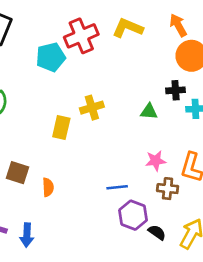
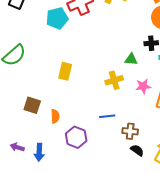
yellow cross: (92, 108) -> (114, 80), moved
pink star: (156, 161) -> (143, 86), moved
brown cross: (168, 189) -> (130, 131), moved
purple hexagon: (133, 215) -> (76, 137), moved

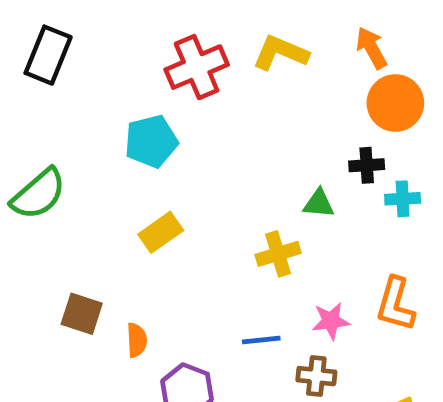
cyan pentagon: (57, 18) -> (151, 141), moved
yellow rectangle: (65, 71) -> (161, 232), turned 42
pink star: (143, 86) -> (331, 321), moved

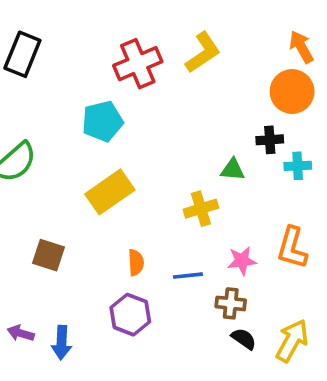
orange arrow: (371, 48) -> (301, 47), moved
yellow L-shape: (280, 53) -> (203, 52), turned 123
yellow rectangle: (161, 232) -> (110, 192), size x1.4
orange semicircle: (137, 340) -> (136, 263), moved

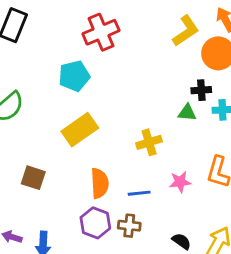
yellow L-shape: (203, 52) -> (186, 31), moved
green triangle: (233, 170) -> (187, 113), moved
orange semicircle: (136, 263) -> (100, 183), size x1.5
brown cross: (231, 303) -> (129, 226), moved

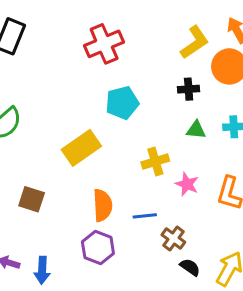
cyan pentagon: (74, 76) -> (122, 103), moved
black cross: (201, 90) -> (189, 89), moved
pink star: (180, 182) -> (187, 184), moved, turned 30
brown cross: (129, 226) -> (173, 238), moved, turned 30

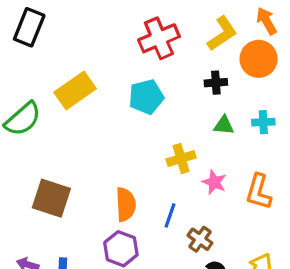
red cross: (104, 44) -> (159, 38), moved
yellow rectangle: (81, 148) -> (75, 91), moved
brown square: (32, 199) -> (51, 198), size x1.4
blue line: (145, 216) -> (170, 215), turned -65

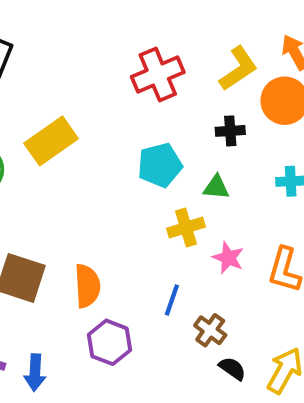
cyan pentagon: (146, 97) -> (160, 165), moved
green triangle: (224, 125) -> (216, 187), moved
orange semicircle: (126, 204) -> (87, 286), moved

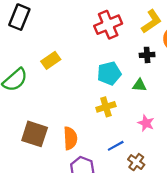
yellow rectangle: (51, 141) -> (51, 60), size x0.7
yellow cross: (186, 228) -> (106, 107), moved
blue line: (172, 300) -> (116, 146), turned 42

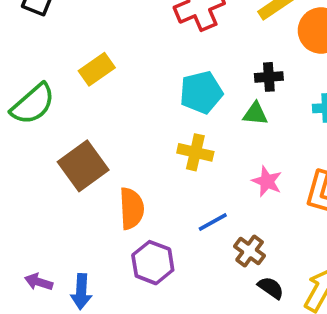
black cross: (147, 55) -> (269, 77), moved
yellow cross: (106, 107) -> (195, 152), turned 30
brown square: (35, 134) -> (83, 166), moved, turned 36

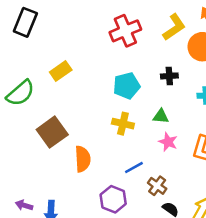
green triangle: (255, 114) -> (161, 116), moved
purple hexagon: (153, 263) -> (113, 199), moved

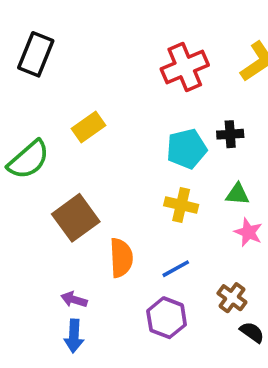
black cross: (169, 76) -> (230, 134), moved
blue line: (134, 168) -> (176, 269), moved
purple arrow: (24, 205) -> (74, 300), moved

